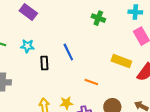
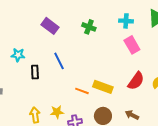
purple rectangle: (28, 12) -> (50, 26), moved
yellow rectangle: (121, 61) -> (103, 87), moved

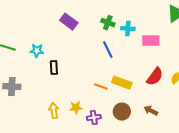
cyan cross: (126, 21) -> (128, 29), moved
pink rectangle: (132, 45) -> (151, 41), turned -60
blue line: (59, 61) -> (108, 50), moved

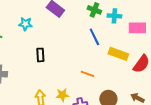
cyan star: (37, 51) -> (25, 24), moved
yellow rectangle: (122, 83) -> (118, 54), moved

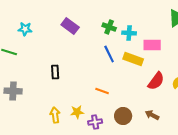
cyan star: (25, 24) -> (25, 29), moved
yellow rectangle: (118, 54) -> (133, 59), moved

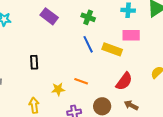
cyan cross: (129, 33) -> (128, 10), moved
red semicircle: (156, 81) -> (124, 81), moved
yellow star: (77, 112) -> (58, 89), moved

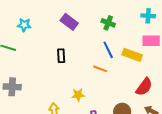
black rectangle: (34, 62) -> (61, 56), moved
orange line: (81, 81) -> (100, 69), moved

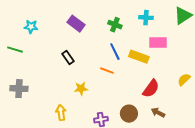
cyan cross: (148, 16) -> (146, 18), moved
black rectangle: (61, 56) -> (68, 58), turned -32
yellow star: (78, 95) -> (81, 89), moved

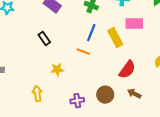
blue line: (115, 52) -> (91, 33), turned 48
yellow rectangle: (139, 57) -> (115, 38), turned 42

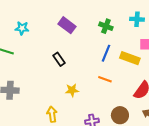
yellow rectangle: (115, 38) -> (130, 58), turned -42
orange line: (83, 52) -> (105, 79), moved

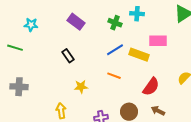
cyan cross: (137, 19) -> (137, 14), moved
blue line: (106, 53) -> (115, 50), turned 36

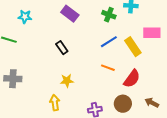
yellow rectangle: (139, 55) -> (133, 47), turned 36
yellow star: (81, 87) -> (67, 81), moved
red semicircle: (151, 87) -> (132, 79), moved

